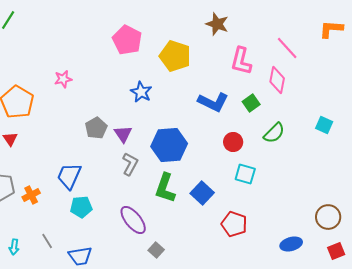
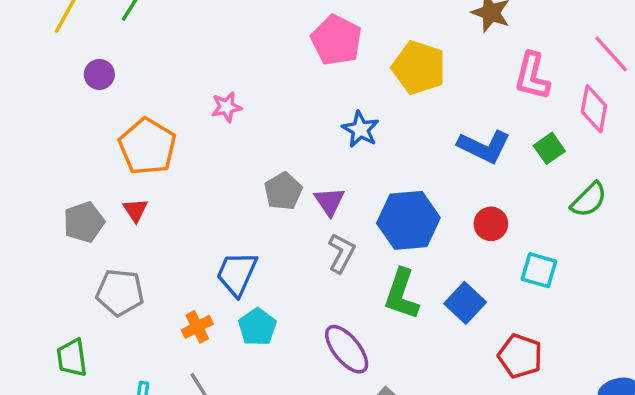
red circle: (233, 142) -> (491, 224), moved
orange cross: (31, 195) -> (197, 327), moved
cyan pentagon: (81, 207) -> (257, 327), turned -30

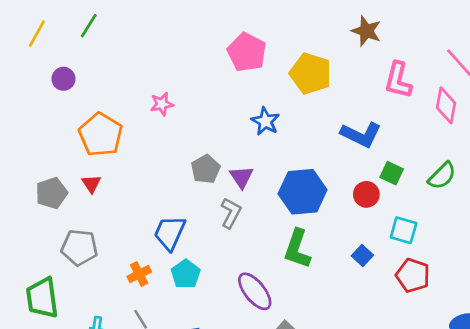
green square: (549, 148) -> (392, 173), moved, turned -30
gray L-shape: (341, 253) -> (231, 213), moved
blue square: (465, 303) -> (362, 255), moved, size x0.7
red pentagon: (520, 356) -> (413, 275), moved
green trapezoid: (72, 358) -> (42, 298), size x1.4

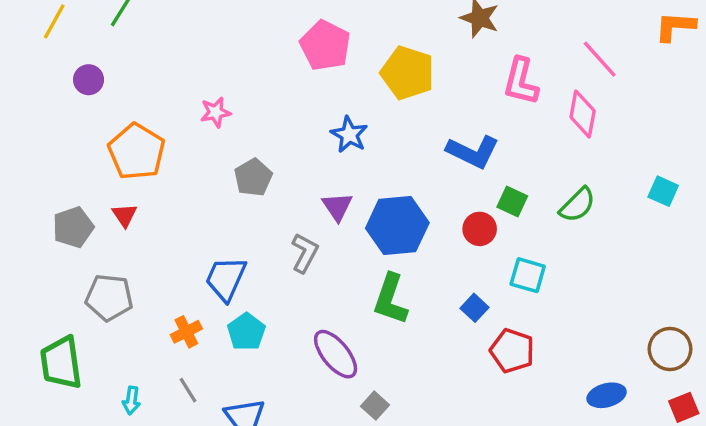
gray pentagon: (206, 169) -> (253, 177), moved
purple triangle: (241, 177) -> (337, 207), moved
red pentagon: (413, 275) -> (512, 351), moved

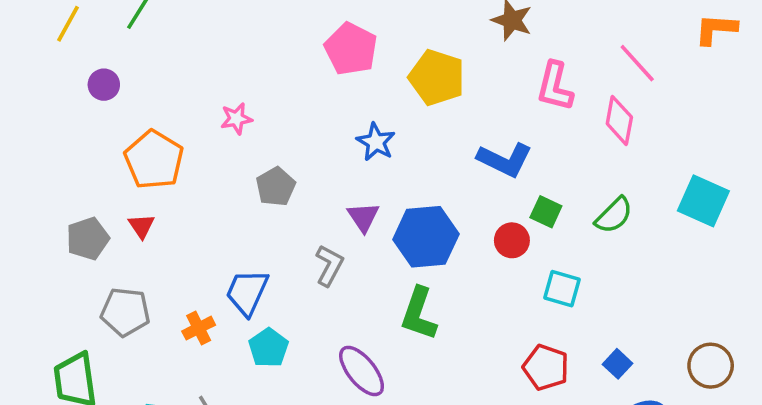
cyan square: (663, 191) -> (703, 201), size x1.6
blue square: (474, 308) -> (617, 364), moved
orange cross: (186, 332) -> (199, 328), moved

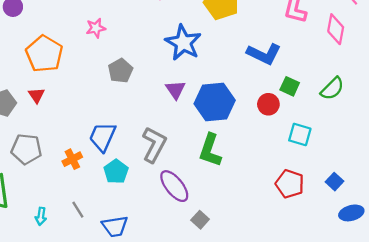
blue star: (376, 142) -> (183, 43), size x1.5
gray L-shape: (329, 265) -> (154, 145), moved, size x1.4

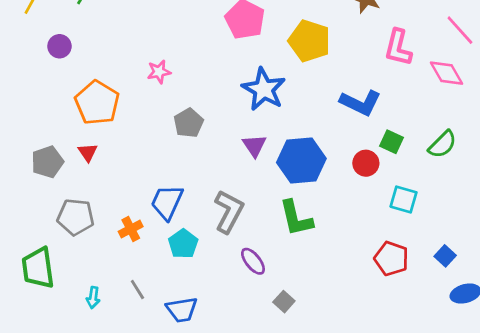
pink diamond: (336, 29) -> (447, 73), turned -40
green L-shape: (210, 150) -> (296, 218), turned -32
purple ellipse: (174, 186) -> (253, 261), size x0.7

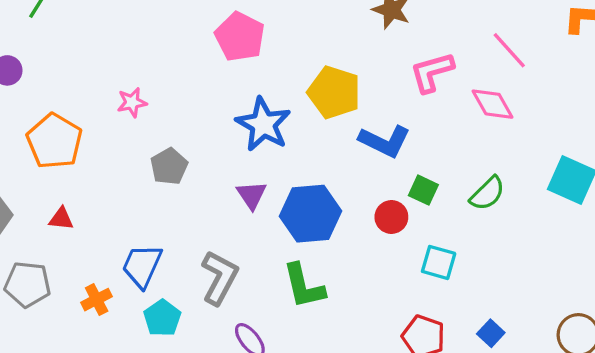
yellow pentagon: (309, 41) -> (334, 92), moved
pink L-shape: (398, 48) -> (432, 72), turned 60
red triangle: (88, 152) -> (61, 219), moved, turned -50

